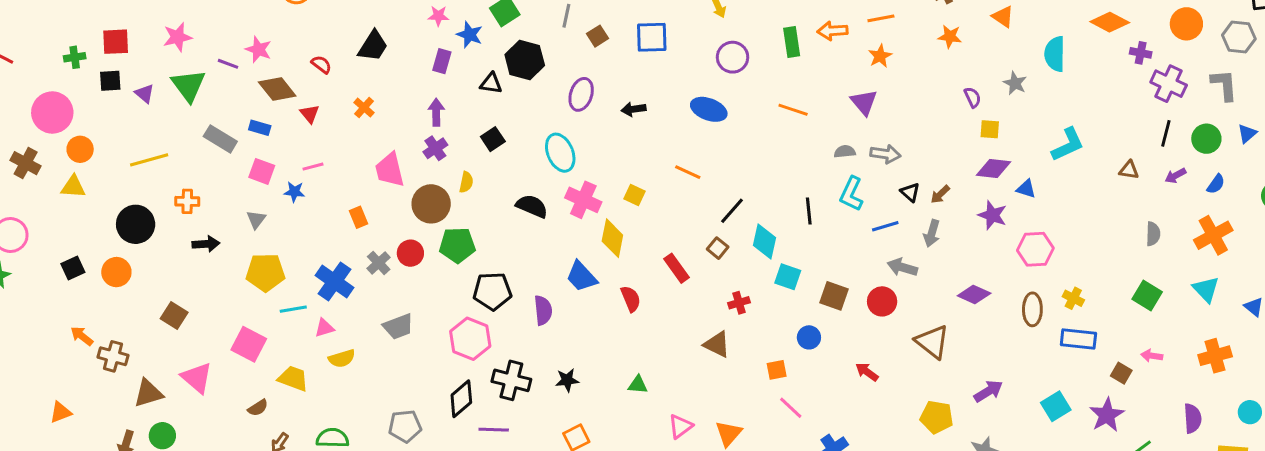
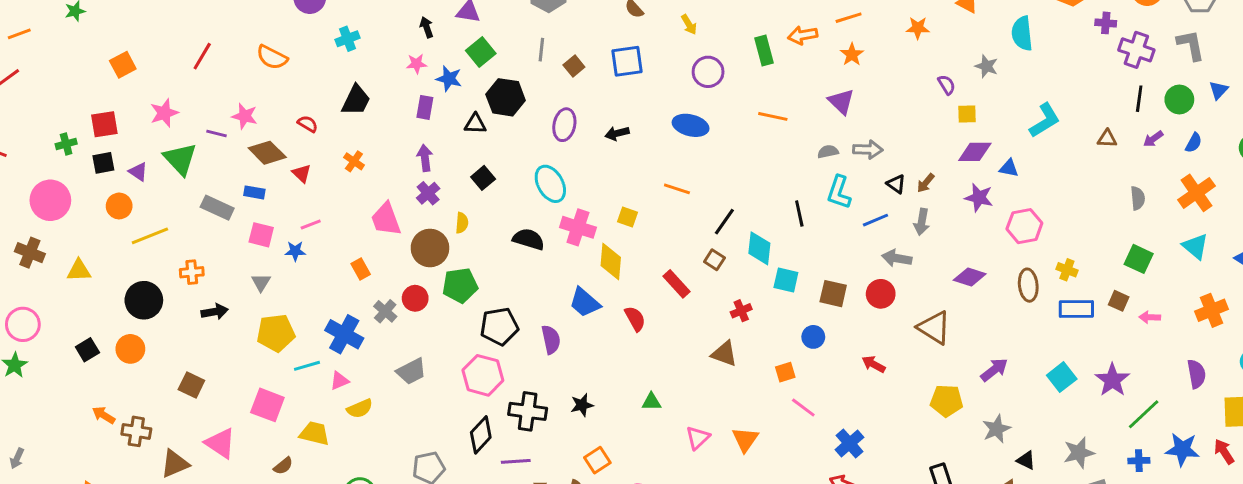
orange circle: (80, 149) -> (119, 206), moved
brown square: (1121, 373) -> (1119, 301), moved

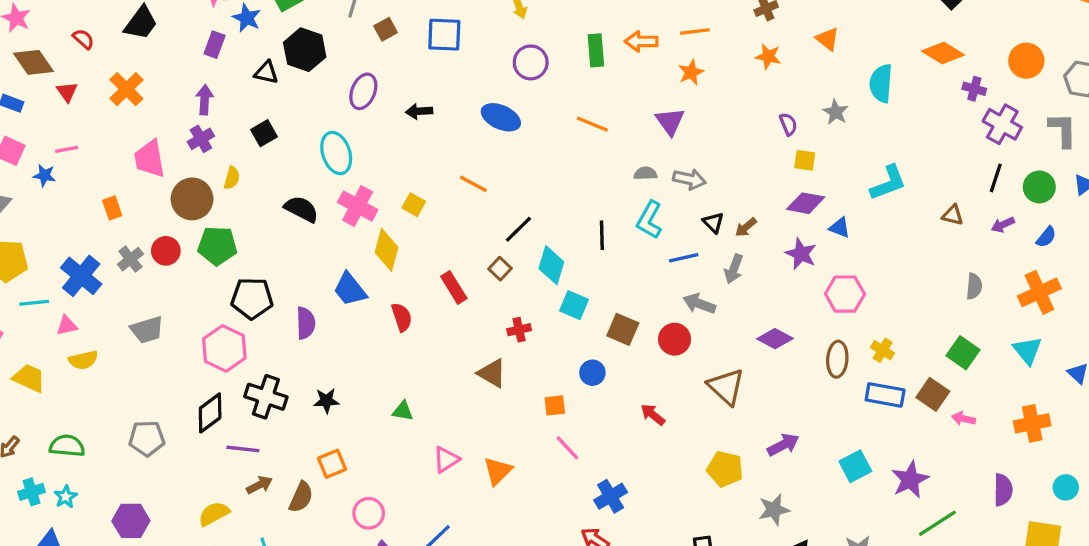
orange cross: (354, 161) -> (126, 89), size x1.5
brown square: (1119, 301) -> (933, 394), size x1.4

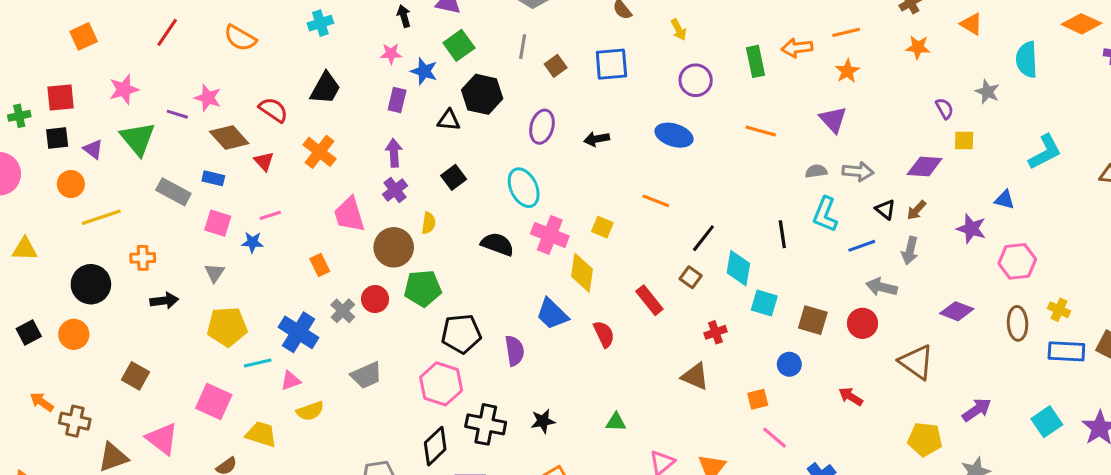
red semicircle: (83, 39) -> (273, 110), size x1.4
purple diamond: (806, 203) -> (925, 166), moved

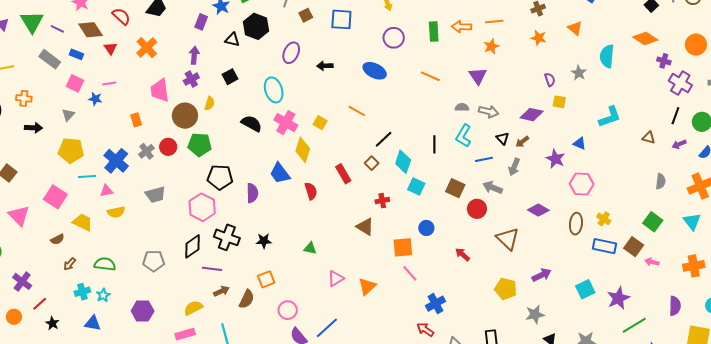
purple line: (177, 114) -> (57, 29), moved
brown square: (813, 320) -> (455, 188), moved
orange square: (758, 399) -> (403, 247), size x1.5

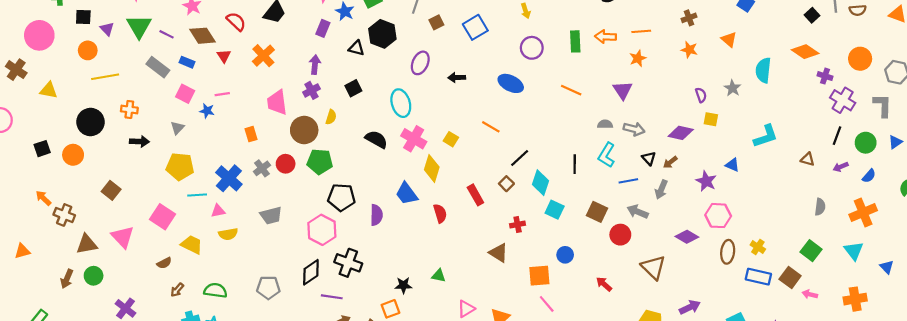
blue square: (341, 19) -> (475, 27), turned -35
pink hexagon: (582, 184) -> (718, 216), moved
black star: (264, 241) -> (403, 285), moved

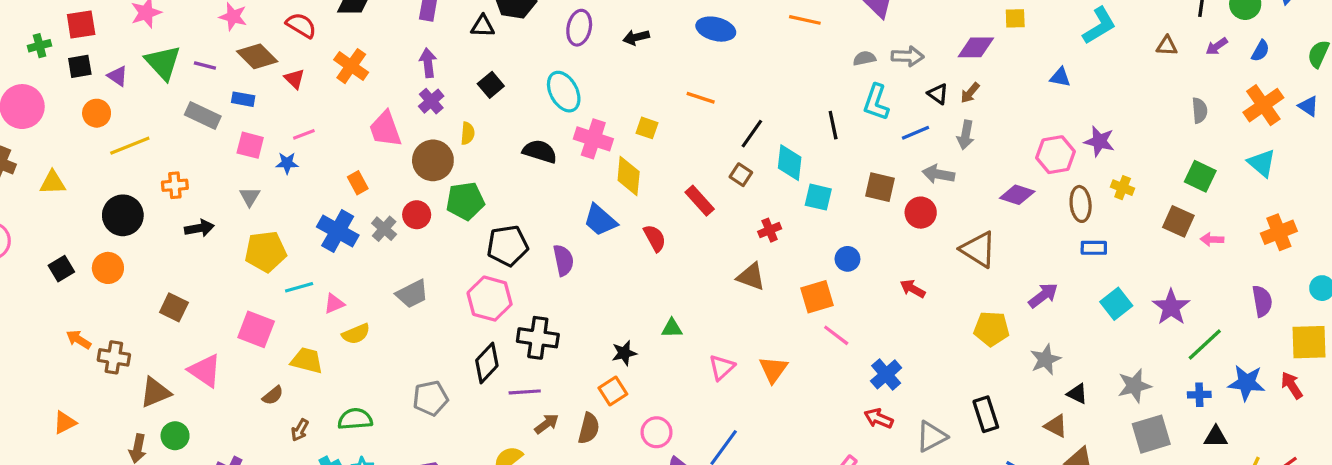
blue cross: (229, 178) -> (338, 231), moved
purple star: (706, 181) -> (1099, 141), moved
blue triangle: (887, 267) -> (1308, 106), moved
blue rectangle: (758, 277) -> (1094, 248), moved, size x0.7

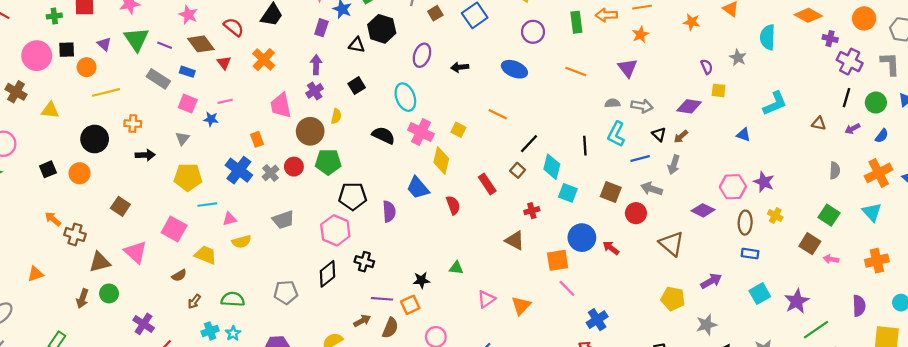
black square: (80, 66) -> (67, 50), moved
blue circle: (847, 259) -> (582, 238), size x1.6
red arrow: (913, 289) -> (611, 248), moved
black cross: (538, 338) -> (364, 262), size x0.7
purple line: (525, 392) -> (382, 299), moved

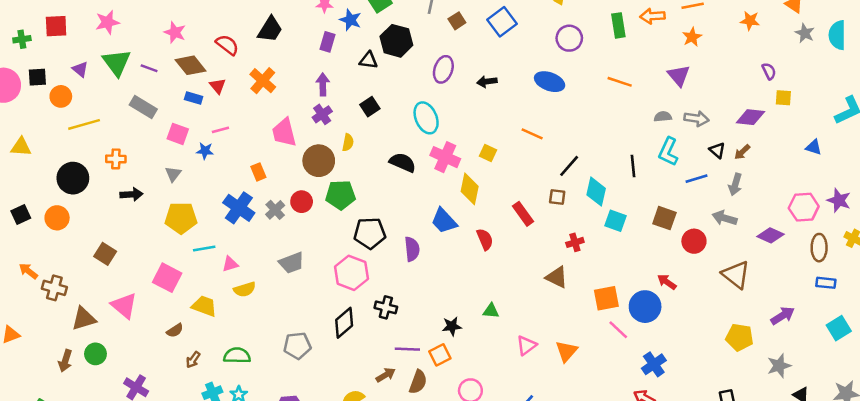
gray star: (738, 58) -> (805, 33), moved
blue rectangle: (187, 72) -> (194, 98), moved
brown square: (518, 170) -> (557, 197), turned -32
gray arrow: (652, 189) -> (725, 218), moved
blue circle: (582, 238) -> (645, 307), moved

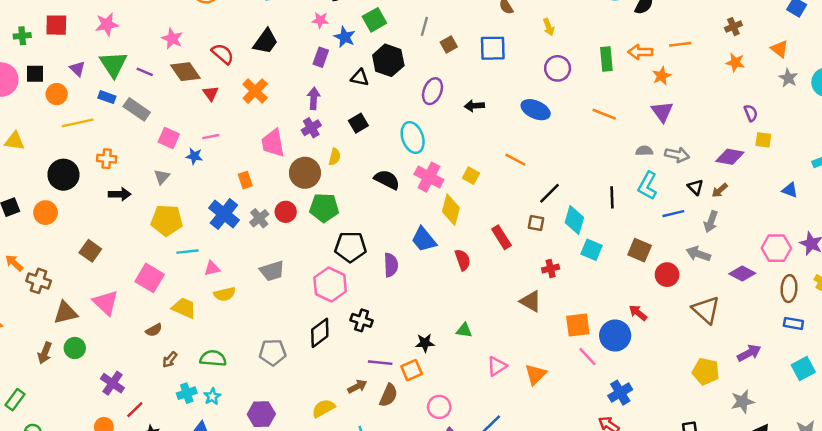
blue square: (502, 22) -> (493, 48), turned 32
orange star: (692, 37) -> (662, 76), moved
blue rectangle: (194, 98) -> (107, 97), moved

